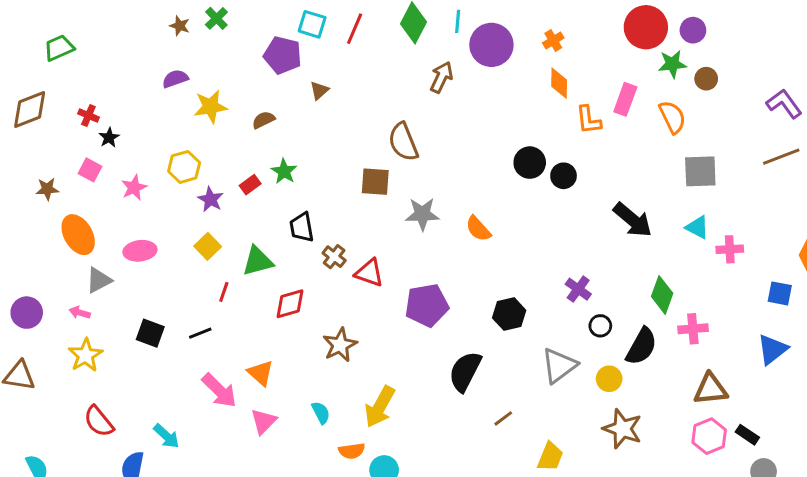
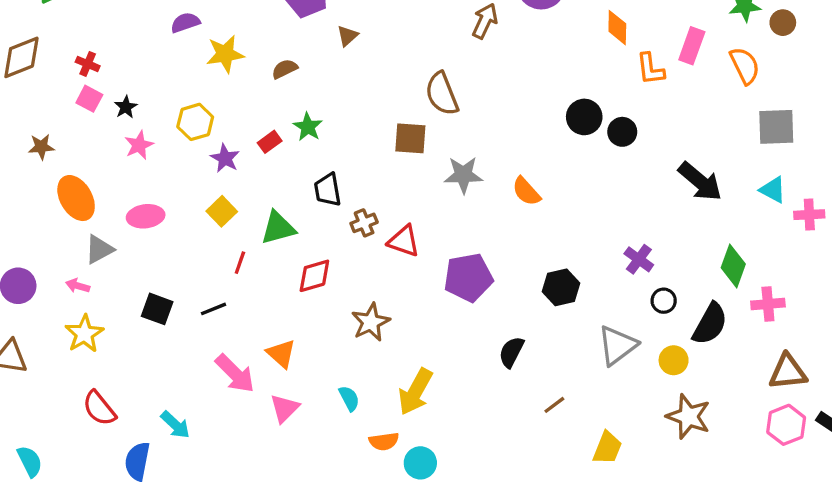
black star: (109, 138) -> (126, 107), moved
pink square: (90, 170) -> (89, 99), moved
brown cross: (334, 257) -> (364, 223), turned 30
black semicircle: (465, 371) -> (511, 352), size x0.7

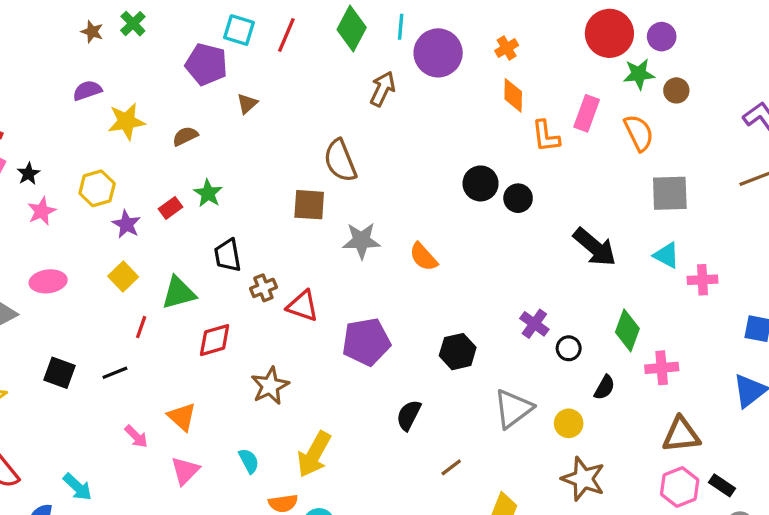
black circle: (664, 301) -> (569, 348), moved
black semicircle: (710, 324) -> (605, 387), size x0.6
pink arrow: (235, 373) -> (136, 436), size x0.6

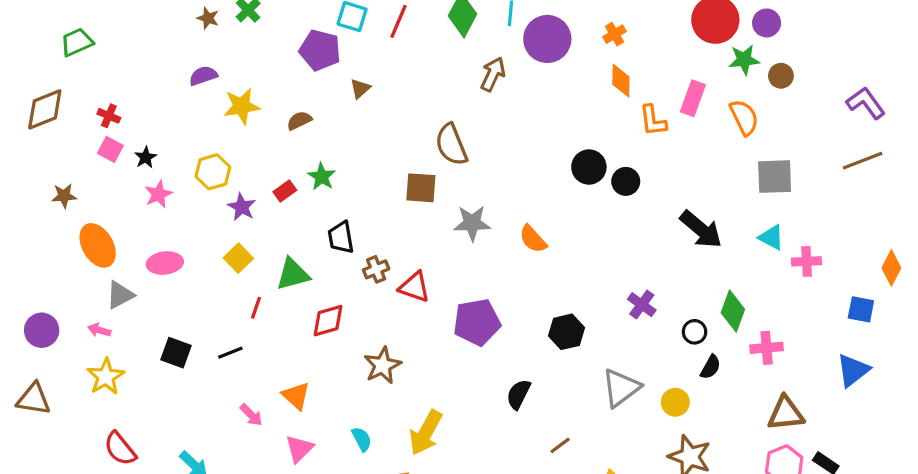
black circle: (569, 348) -> (695, 332), moved

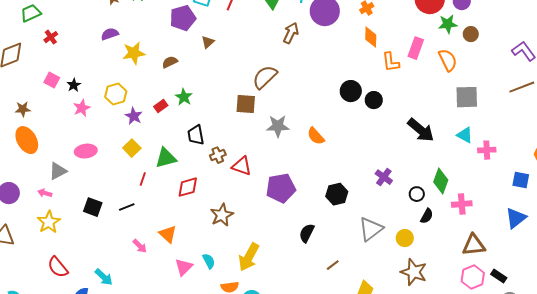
purple pentagon: (320, 50) -> (183, 18), turned -30
red cross: (109, 116) -> (51, 37), moved, turned 32
brown semicircle: (451, 145) -> (265, 77), turned 68
orange ellipse: (98, 245) -> (27, 140), moved
pink triangle: (299, 449) -> (184, 267), moved

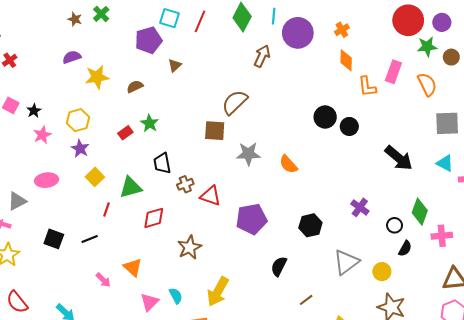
purple star: (134, 116) -> (80, 149), moved

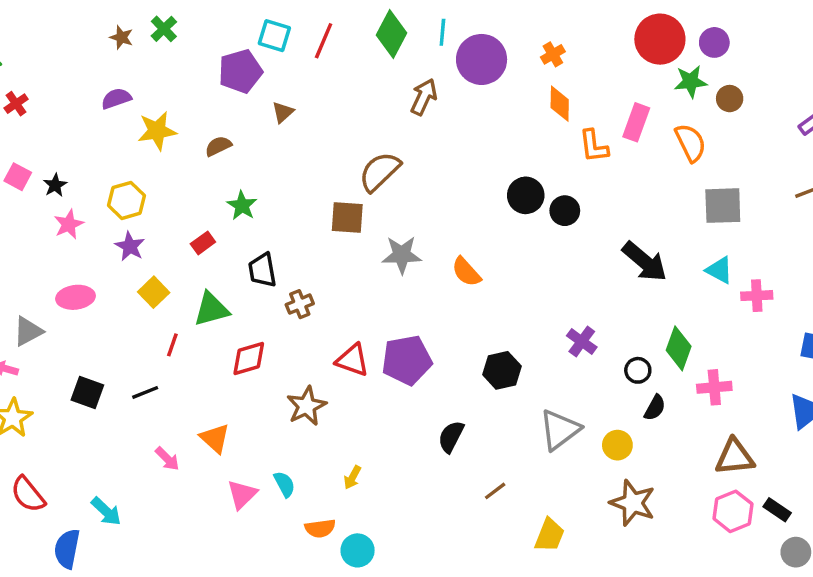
red rectangle: (125, 133) -> (203, 243), moved
red triangle: (211, 196) -> (352, 360), moved
yellow arrow: (218, 292) -> (352, 477), size x0.5

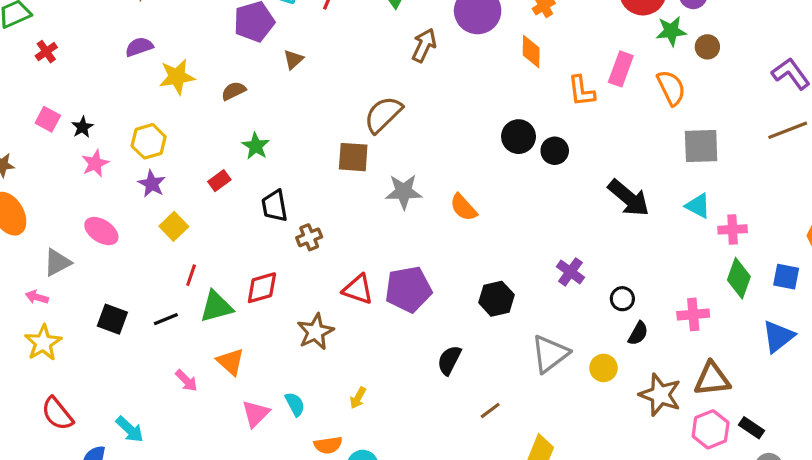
orange diamond: (560, 104) -> (531, 52), moved
pink ellipse: (76, 297) -> (101, 231), turned 40
green triangle: (211, 309) -> (216, 307), moved
green diamond: (679, 348) -> (739, 278), moved
brown star: (633, 503) -> (660, 395), moved

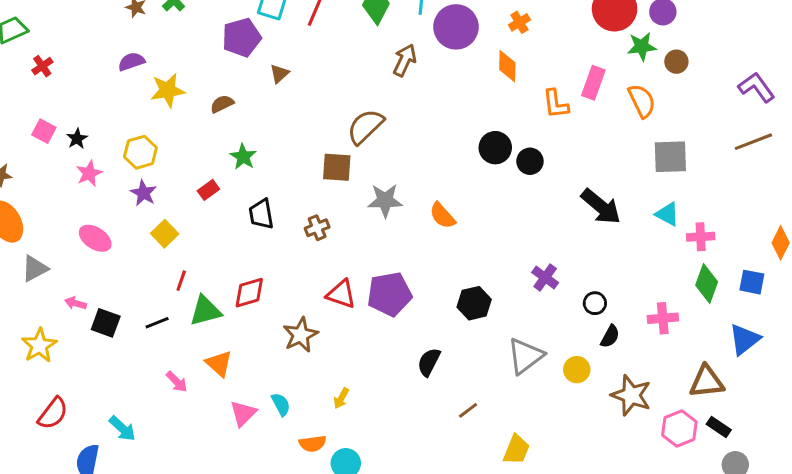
brown cross: (309, 237) -> (317, 228), moved
gray triangle: (57, 263) -> (35, 268), moved
pink arrow: (37, 297) -> (76, 303), moved
brown triangle: (712, 379) -> (707, 382), moved
red semicircle: (57, 414) -> (53, 413), turned -104

